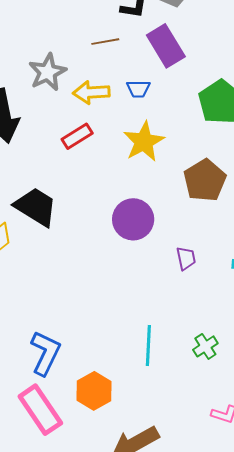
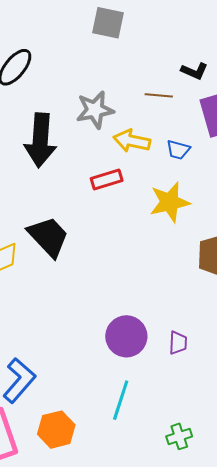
purple circle: (133, 219) -> (126, 336), moved
purple trapezoid: (186, 258) -> (178, 343), moved
green cross: (205, 346) -> (179, 436), moved

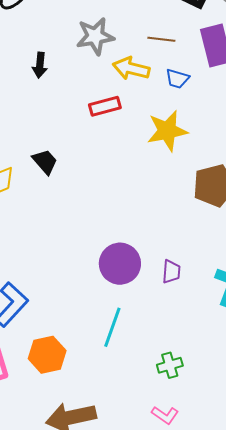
brown line: (159, 95) -> (161, 39), moved
black arrow: (40, 140) -> (40, 65), size x0.5
black trapezoid: (48, 237) -> (45, 162), size x0.6

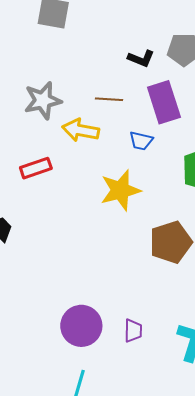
blue trapezoid: (177, 79) -> (141, 141), moved
red rectangle: (105, 106) -> (36, 168), moved

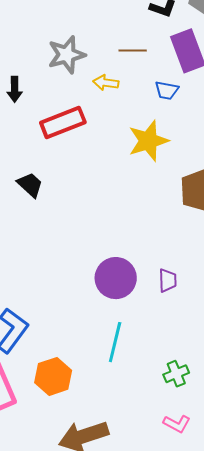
yellow arrow: (81, 130) -> (106, 83), size x0.7
red rectangle: (36, 168) -> (63, 123), size x1.4

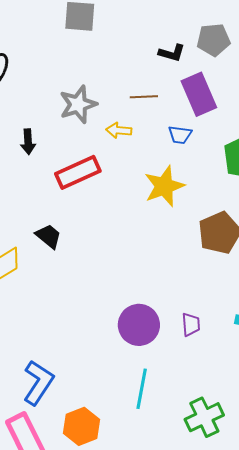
green cross: (176, 374) -> (204, 417), size x1.5

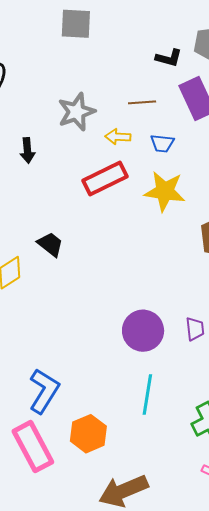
blue trapezoid: (180, 135) -> (162, 143), moved
red rectangle: (78, 172) -> (105, 178), moved
yellow star: (164, 186) -> (165, 191), turned 30

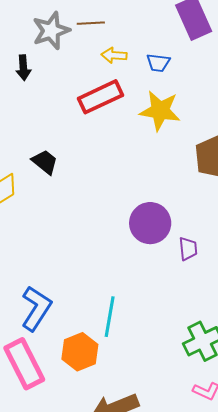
brown line: (142, 102) -> (91, 23), moved
gray star: (76, 112) -> (51, 31), moved
purple circle: (143, 331) -> (150, 223), moved
cyan line: (147, 395) -> (110, 317), moved

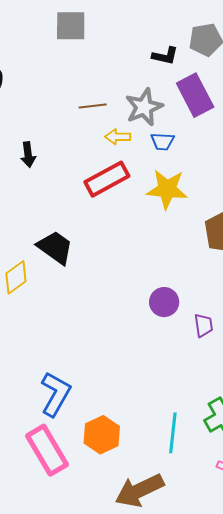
gray star: (51, 31) -> (144, 107), moved
black trapezoid: (45, 162) -> (55, 247), size x1.4
purple circle: (150, 223) -> (164, 302), size x0.7
cyan line: (110, 317) -> (173, 433), moved

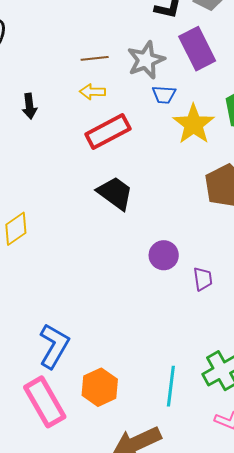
yellow arrow: (118, 137) -> (92, 92), moved
yellow star: (167, 189) -> (194, 124), moved, turned 30
black trapezoid: (55, 247) -> (115, 193), moved

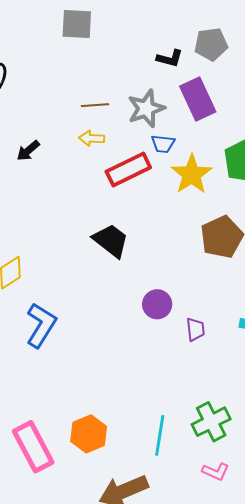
black arrow: (29, 106) -> (28, 151), turned 55
red rectangle: (108, 132) -> (128, 170), moved
blue L-shape: (54, 346) -> (41, 325), moved

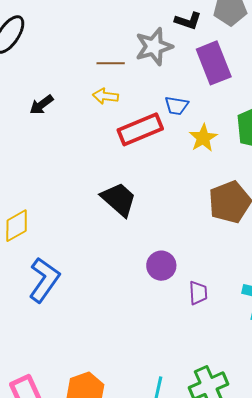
gray star: (146, 109) -> (154, 47), moved
yellow star: (192, 174) -> (203, 138), size x0.7

